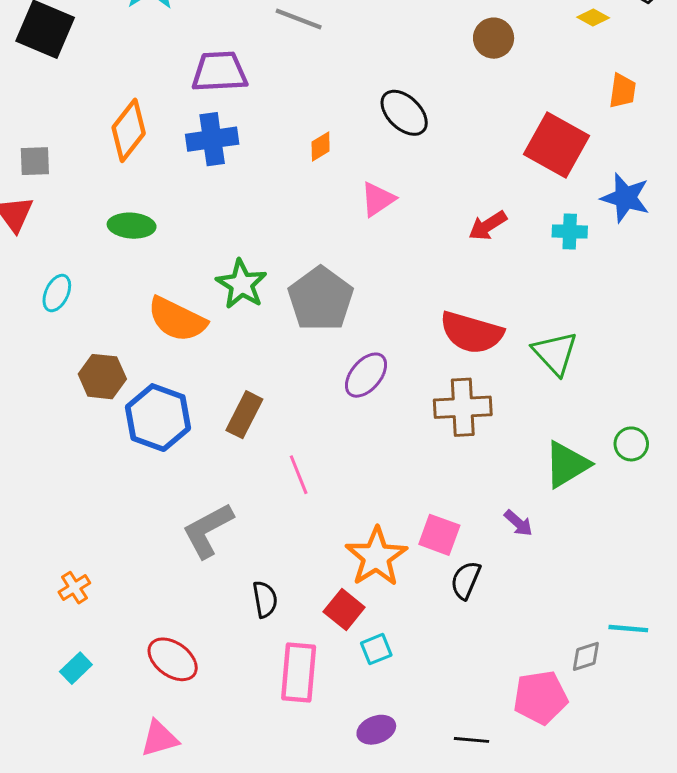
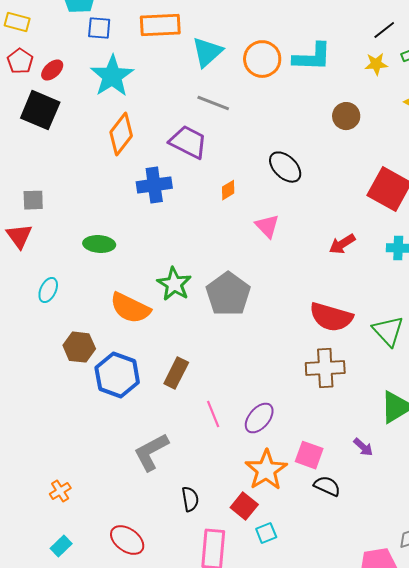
purple trapezoid: (220, 72) -> (188, 142), moved, turned 30
orange diamond: (129, 130) -> (121, 134), moved
pink triangle: (378, 199) -> (267, 226), turned -40
purple ellipse: (366, 375) -> (259, 418), moved
black semicircle: (466, 580) -> (327, 486), turned 92

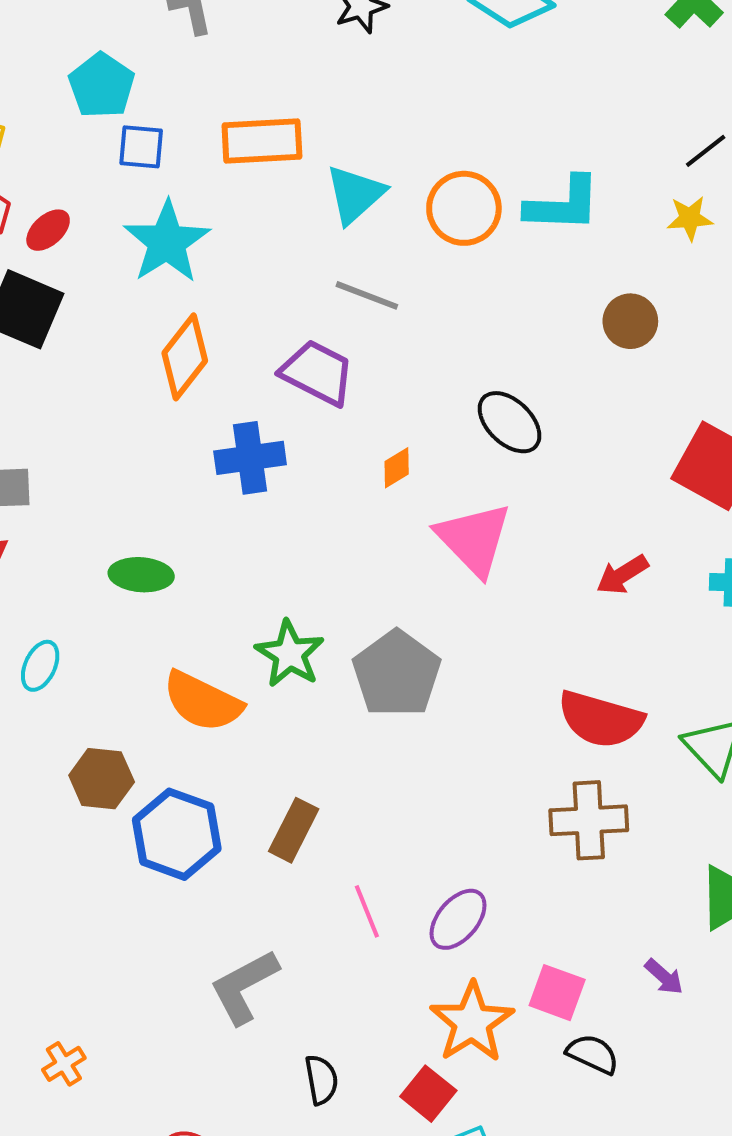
pink triangle: (267, 226) -> (474, 539), size x1.6

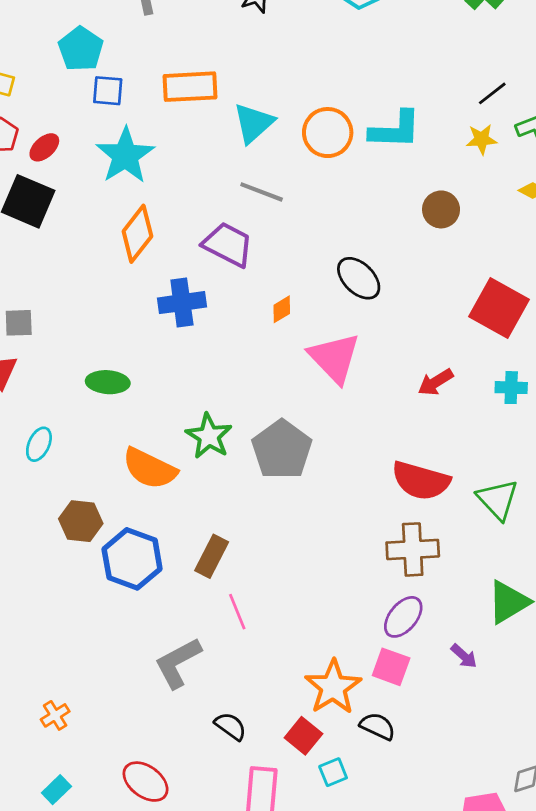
pink line: (367, 911) -> (237, 612), moved
purple ellipse: (458, 919) -> (403, 617), moved
black semicircle: (593, 1054) -> (378, 726), moved
black semicircle: (321, 1080) -> (231, 726), turned -44

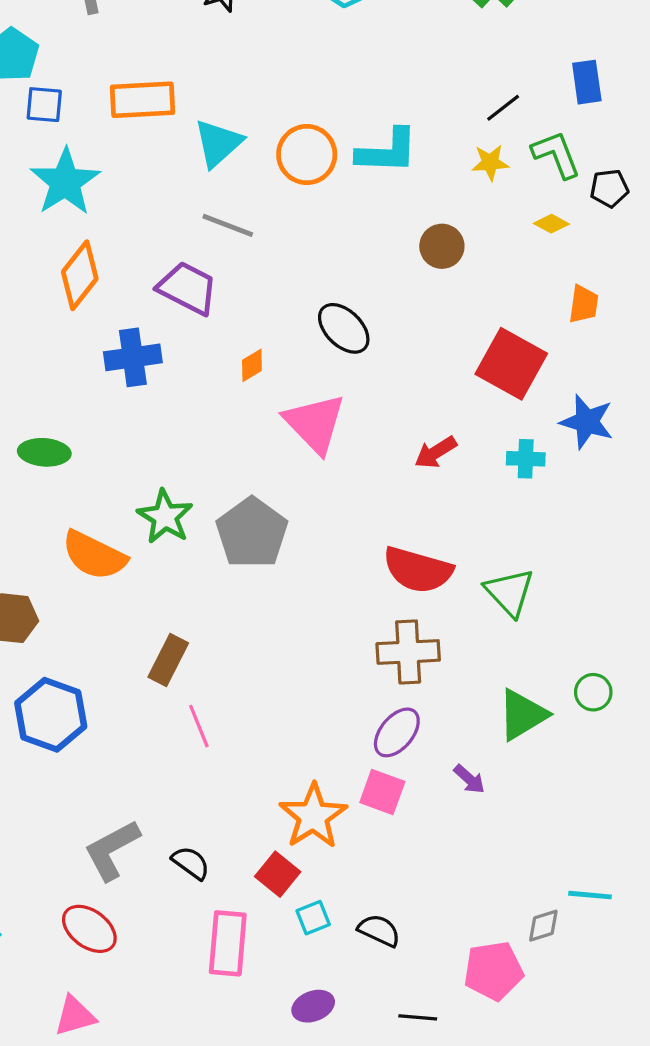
blue hexagon: (132, 559) -> (51, 715), moved
gray L-shape: (178, 663) -> (112, 850), moved
black semicircle: (378, 726) -> (379, 930), moved

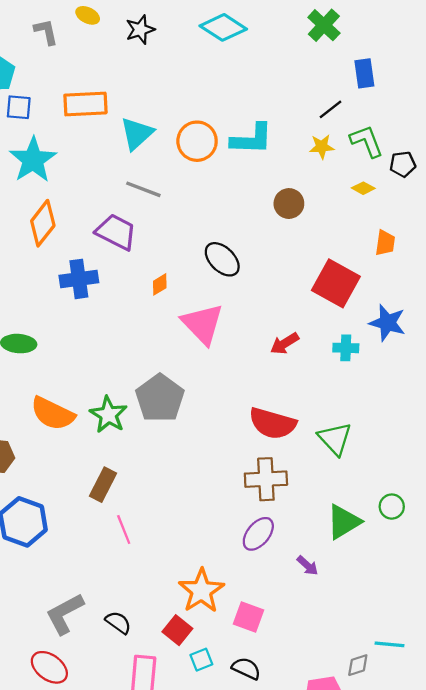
blue rectangle: (587, 82) -> (364, 73), moved
green star: (165, 517) -> (108, 415), moved
pink square: (382, 792) -> (248, 617), moved

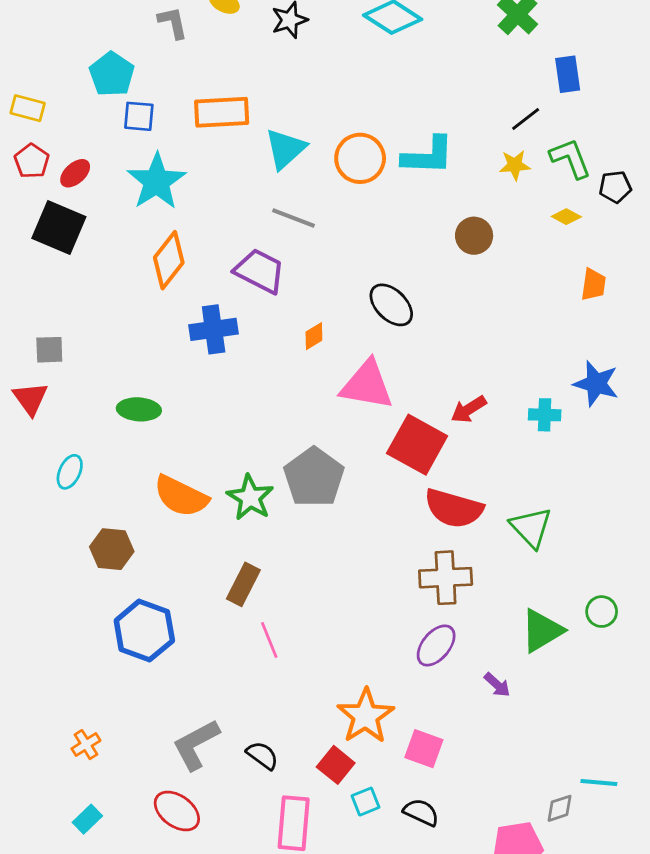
red square: (336, 283) -> (417, 445), moved
pink triangle: (202, 324) -> (367, 385), turned -36

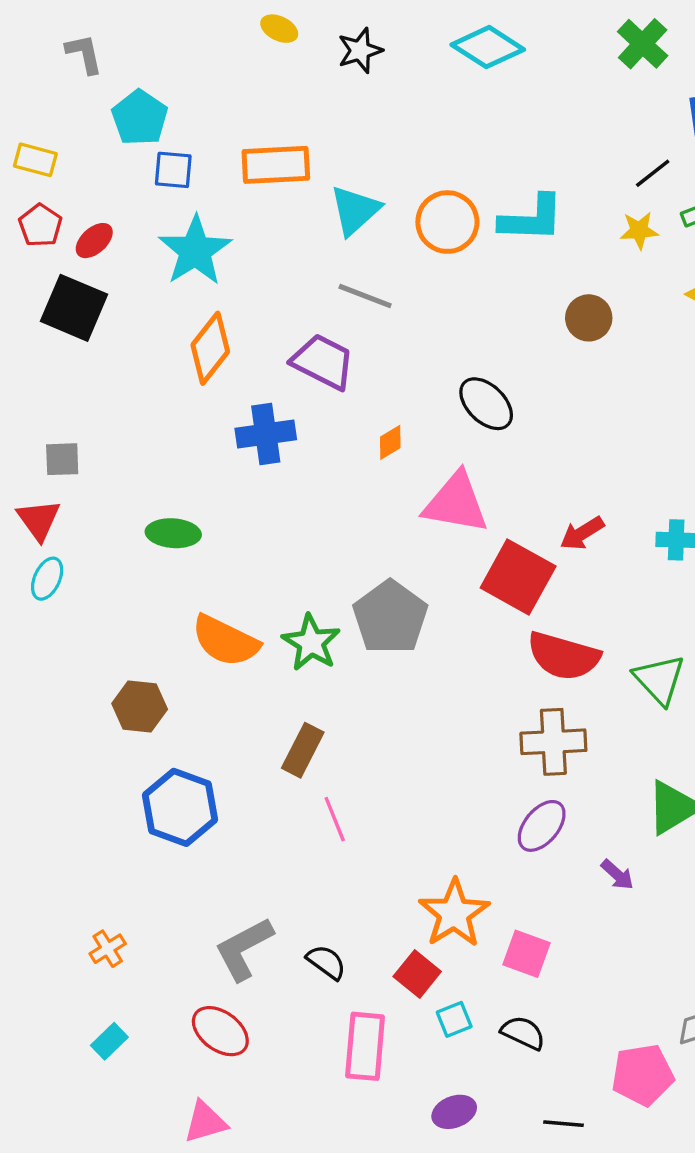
gray L-shape: (173, 23) -> (84, 54), moved
cyan ellipse: (70, 472) -> (47, 579), moved

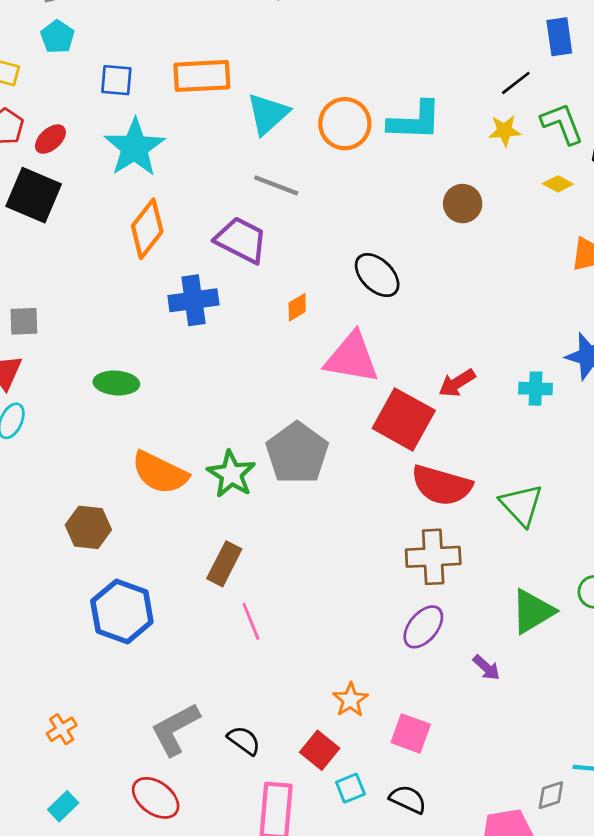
cyan pentagon: (140, 118) -> (57, 37), moved, size x0.7
orange star: (454, 913) -> (350, 700), size x0.6

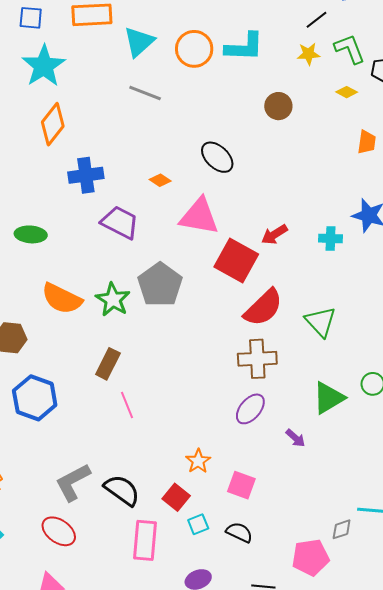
purple trapezoid: (241, 240) -> (120, 222), moved
orange diamond: (297, 307) -> (160, 180), turned 65
red semicircle: (442, 485) -> (263, 308), turned -60
black semicircle: (244, 740) -> (122, 490), size x1.5

